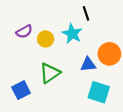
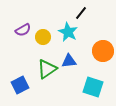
black line: (86, 13) -> (81, 13), turned 56
blue triangle: (88, 65) -> (69, 61), moved

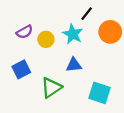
orange circle: (103, 51) -> (110, 32), moved
green triangle: (47, 69) -> (51, 88), moved
blue square: (20, 85) -> (21, 69), moved

